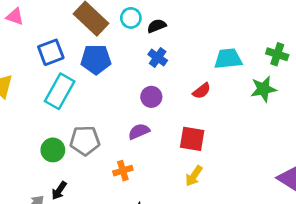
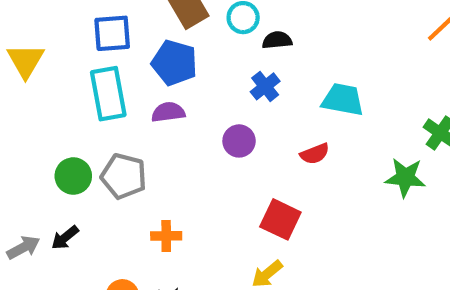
cyan trapezoid: (228, 59) -> (343, 100), moved
cyan rectangle: (60, 91) -> (108, 94), turned -56
purple semicircle: (139, 131) -> (168, 112), moved

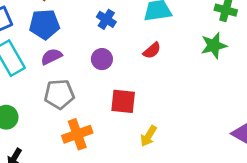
gray pentagon: (124, 176) -> (59, 94), moved
red square: (280, 219) -> (123, 101), moved
orange cross: (166, 236) -> (77, 134), size x1.5

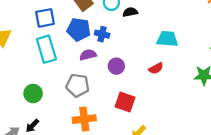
blue cross: (106, 19) -> (102, 34), moved, turned -32
purple semicircle: (51, 57) -> (88, 55), moved

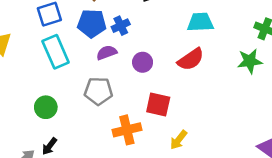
blue cross: (102, 34) -> (121, 26), turned -32
red semicircle: (156, 68) -> (191, 59), size x1.5
orange cross: (84, 119) -> (127, 130), moved

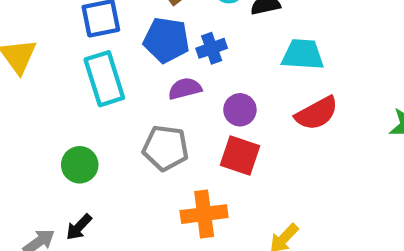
cyan trapezoid: (200, 22) -> (303, 54), moved
red square: (158, 104) -> (240, 155), moved

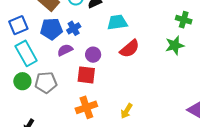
gray pentagon: (166, 148) -> (46, 82), moved
red square: (240, 155) -> (86, 75), moved
green circle: (80, 165) -> (22, 81), moved

